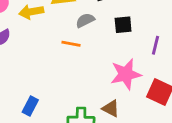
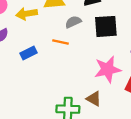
black square: (123, 25) -> (106, 26), size x1.5
blue rectangle: (30, 106) -> (29, 53), moved, turned 35

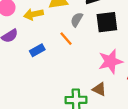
gray semicircle: (73, 22) -> (77, 20), turned -32
orange line: (60, 42) -> (66, 39), turned 40

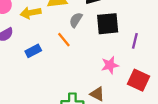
pink star: (110, 61) -> (110, 65), size x0.7

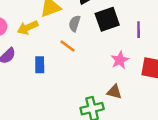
blue rectangle: (33, 51) -> (40, 65), turned -49

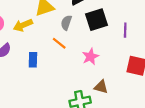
pink star: (120, 60) -> (90, 57), moved

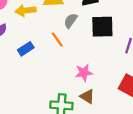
pink star: (90, 57) -> (84, 73), moved
blue rectangle: (33, 60) -> (26, 49), turned 40

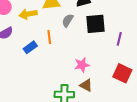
orange line: (57, 40) -> (49, 37), moved, turned 32

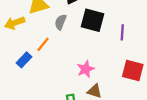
black square: (95, 24) -> (92, 20), turned 30
orange line: (49, 37) -> (43, 44), turned 56

